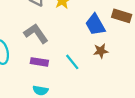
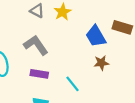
cyan line: (72, 62) -> (72, 84), moved

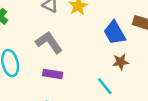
cyan line: (72, 84) -> (105, 86), moved

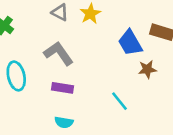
brown star: (121, 62) -> (147, 69), moved

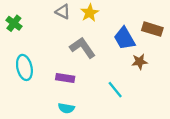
gray L-shape: (59, 53) -> (83, 48), moved

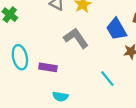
purple rectangle: (65, 78) -> (48, 67), moved

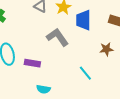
blue trapezoid: (116, 29) -> (83, 20), moved, turned 30

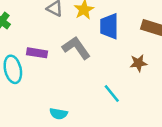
purple rectangle: (32, 63) -> (37, 53), moved

